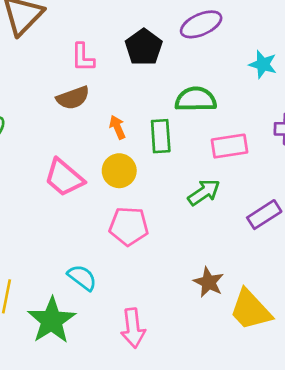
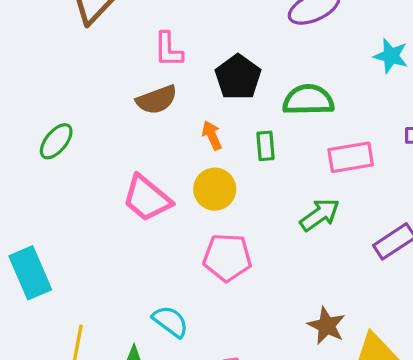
black pentagon: (144, 47) -> (238, 77), moved
green rectangle: (161, 136) -> (265, 146), size x0.7

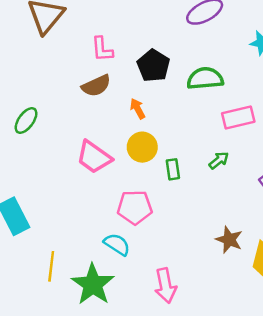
green rectangle: (265, 146) -> (173, 169), moved
green arrow: (320, 215) -> (219, 160), size x0.7
pink pentagon: (227, 257) -> (135, 207), moved

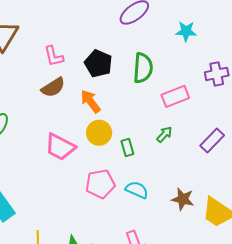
green semicircle: (205, 78) -> (143, 68), turned 108
orange arrow: (138, 109) -> (90, 101), size x1.4
cyan semicircle: (117, 244) -> (137, 190), moved

